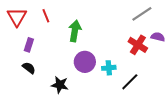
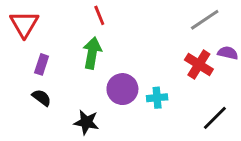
red line: (46, 16) -> (99, 15), moved
green arrow: (75, 31) -> (92, 53), moved
black line: (130, 82) -> (215, 118), moved

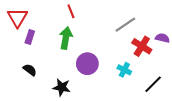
gray line: (205, 20) -> (125, 25), moved
purple rectangle: (42, 64) -> (30, 37), moved
cyan cross: (157, 98) -> (124, 70), moved, turned 32

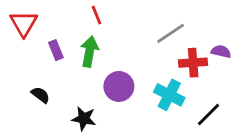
purple rectangle: (30, 37) -> (56, 50), moved, turned -40
red cross: (142, 46) -> (193, 63), turned -36
cyan cross: (124, 70) -> (169, 95), size x1.5

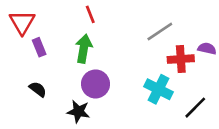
purple rectangle: (56, 50) -> (39, 47), moved
purple circle: (119, 86) -> (95, 84), moved

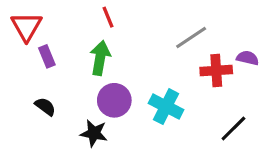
cyan cross: (158, 89) -> (166, 107), moved

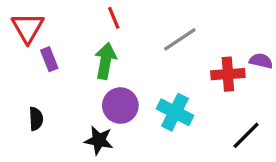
gray line: (191, 38) -> (180, 39), moved
black semicircle: (45, 107) -> (36, 119), moved, turned 50

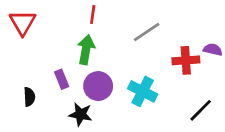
red line: (114, 18) -> (93, 15), turned 30
purple rectangle: (49, 59) -> (62, 79), moved

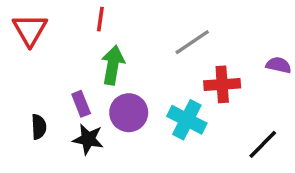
red line: (93, 15) -> (100, 19), moved
red cross: (186, 60) -> (222, 84), moved
black star: (81, 114) -> (88, 139), moved

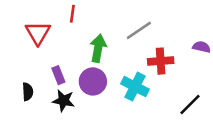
red triangle: (30, 30) -> (38, 33), moved
green arrow: (113, 65) -> (98, 48), moved

